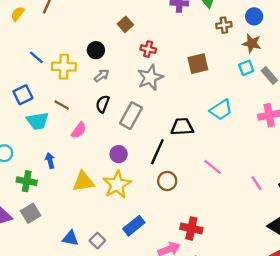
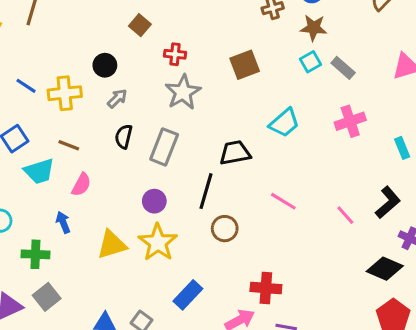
pink semicircle: (79, 130) -> (81, 185), moved

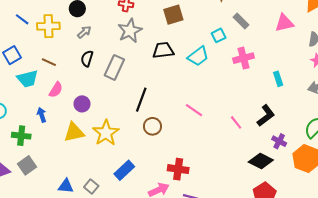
cyan square: (311, 62) -> (219, 35), moved
black trapezoid: (235, 153) -> (163, 50), moved
purple circle: (154, 201) -> (82, 104), moved

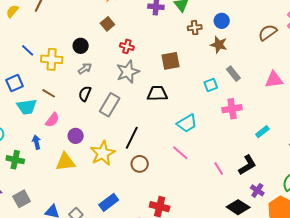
cyan trapezoid: (198, 56) -> (187, 123), moved
cyan rectangle: (278, 79) -> (262, 132), turned 64
yellow star: (106, 133) -> (103, 153), moved
gray square: (27, 165) -> (22, 199), moved

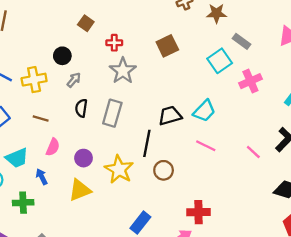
cyan square: (211, 85) -> (220, 61), size x1.5
black trapezoid: (157, 94) -> (170, 116), moved
cyan trapezoid: (27, 107) -> (17, 158), moved

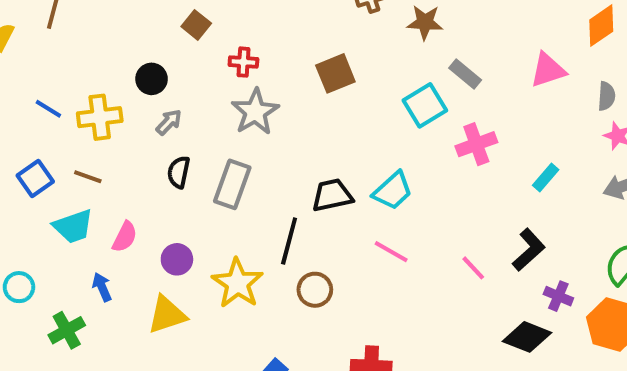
brown line: (41, 118) -> (88, 177), moved
cyan trapezoid: (17, 158) -> (73, 226), moved
green cross: (23, 203) -> (67, 330), turned -30

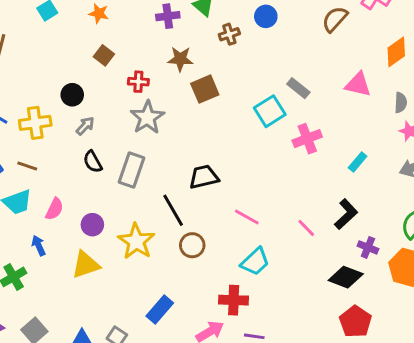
brown star: (425, 22) -> (180, 59), moved
pink triangle: (548, 70) -> (358, 84), turned 32
black semicircle: (179, 172) -> (93, 162), turned -40
cyan trapezoid: (393, 191) -> (255, 262), moved
black line: (289, 241) -> (173, 210), turned -44

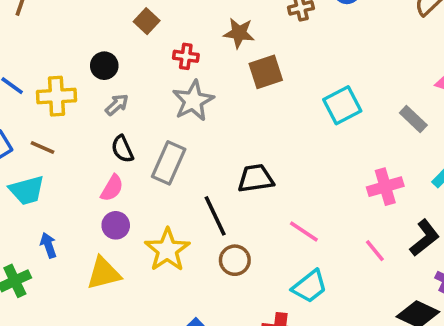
gray rectangle: (298, 88) -> (413, 119), moved
pink cross: (307, 139) -> (385, 187), moved
pink semicircle: (54, 209) -> (112, 188), moved

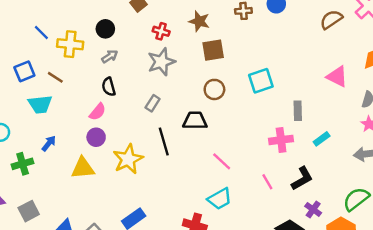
gray rectangle: (413, 119) -> (298, 111), moved, turned 36
gray rectangle: (169, 163) -> (153, 103), moved, size x0.6
blue arrow: (48, 245) -> (49, 143), turned 49
brown circle: (235, 260) -> (214, 89), moved

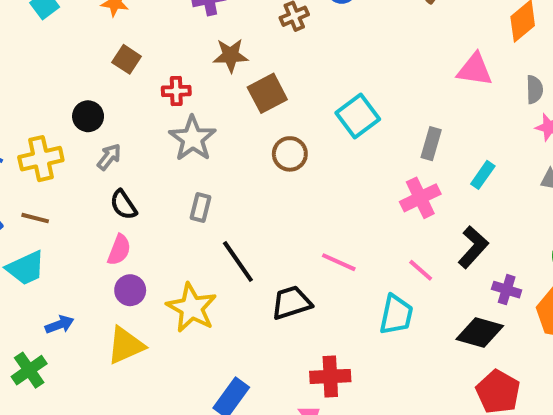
gray rectangle: (298, 111) -> (431, 144), turned 36
black trapezoid: (195, 121) -> (291, 303), moved
blue arrow: (49, 143) -> (60, 325), turned 49
cyan trapezoid: (220, 199) -> (396, 315), moved, turned -30

